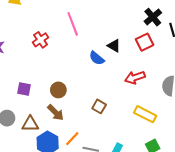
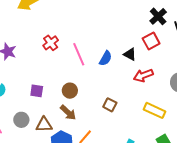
pink line: (73, 24) -> (79, 54), moved
black triangle: (114, 46) -> (130, 54), moved
blue semicircle: (97, 58) -> (106, 58), turned -98

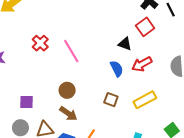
blue semicircle: (106, 58) -> (117, 69), moved, turned -49
purple square: (37, 91) -> (26, 102), moved
yellow rectangle: (155, 110) -> (145, 100), moved, turned -45

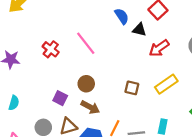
red cross: (40, 43) -> (51, 49), moved
blue semicircle: (117, 69) -> (122, 16), moved
purple square: (26, 102) -> (60, 98), moved, turned 32

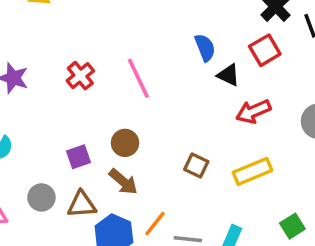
purple square: (60, 98) -> (79, 157), turned 32

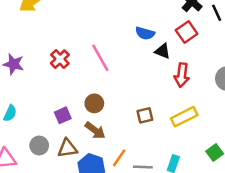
blue semicircle: (205, 48) -> (145, 33), turned 132
red arrow: (253, 111) -> (182, 75), turned -55
brown square: (196, 165) -> (145, 115), turned -35

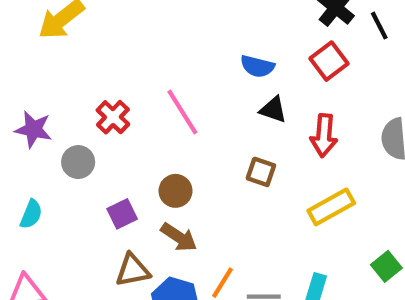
black triangle: (163, 51) -> (273, 110), moved
brown square: (145, 115) -> (261, 172), moved, turned 35
gray circle: (39, 145) -> (78, 162), moved

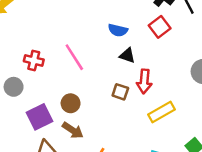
red cross: (113, 117) -> (34, 60), turned -30
red arrow: (324, 136) -> (144, 81), moved
purple square: (122, 214) -> (39, 117), size x1.5

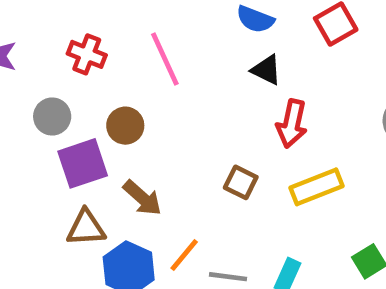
gray circle: (14, 87) -> (52, 117), moved
brown square: (120, 92) -> (241, 182), moved
brown circle: (71, 103) -> (125, 126), moved

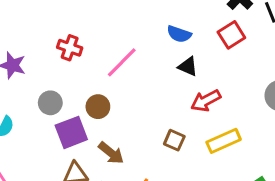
red cross: (87, 54) -> (70, 48), moved
pink line: (165, 59) -> (122, 62), turned 72
red arrow: (292, 124) -> (206, 101), turned 52

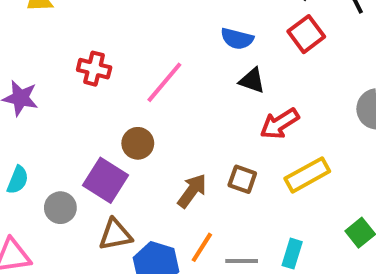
gray circle: (50, 103) -> (60, 208), moved
purple square: (71, 132) -> (106, 180), turned -32
brown arrow: (111, 153) -> (192, 191), moved, turned -88

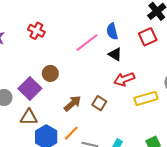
blue semicircle: (237, 39) -> (112, 31), turned 49
pink line: (164, 82) -> (87, 43), moved
yellow rectangle: (307, 175) -> (146, 98), moved

